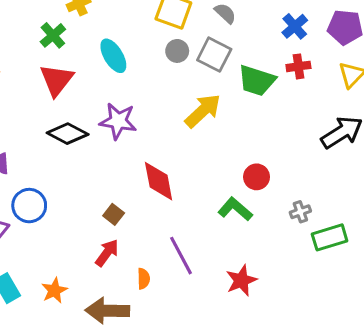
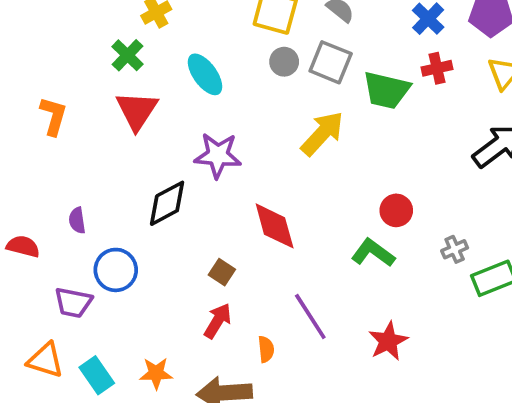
black diamond: (68, 134) -> (167, 203), moved, turned -51
orange star: (54, 290) -> (156, 373), turned 30

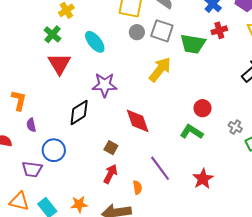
orange L-shape: (53, 116) -> (19, 100), moved
gray cross: (455, 249) -> (235, 127), turned -32

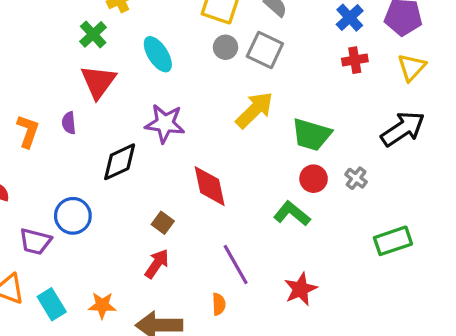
green trapezoid: (193, 44) -> (311, 135), moved
purple semicircle: (31, 125) -> (69, 123), moved
gray cross: (235, 127) -> (356, 178), moved
orange semicircle: (137, 187) -> (219, 304), moved

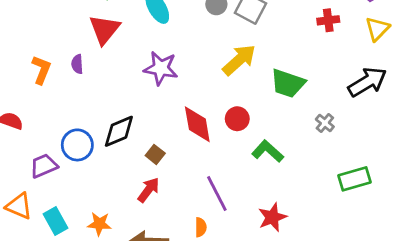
black diamond: (120, 162) -> (119, 131), moved
red circle: (314, 179) -> (237, 119), moved
purple trapezoid: (35, 241) -> (44, 166), turned 140

